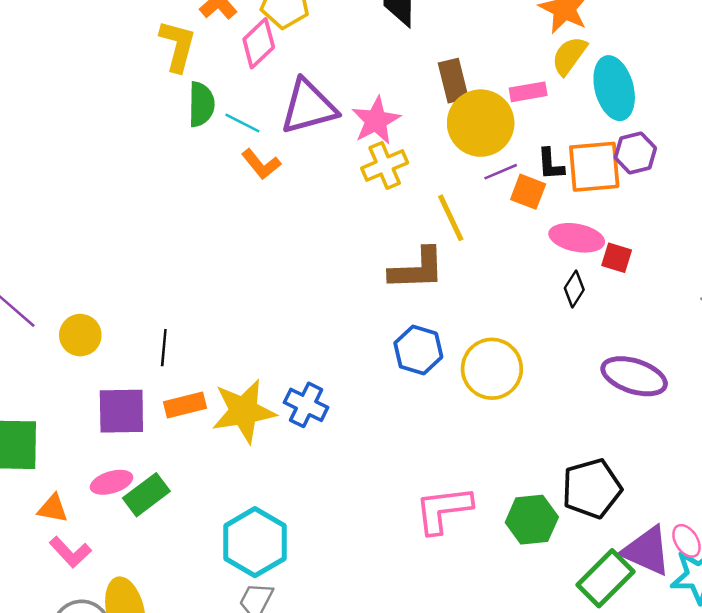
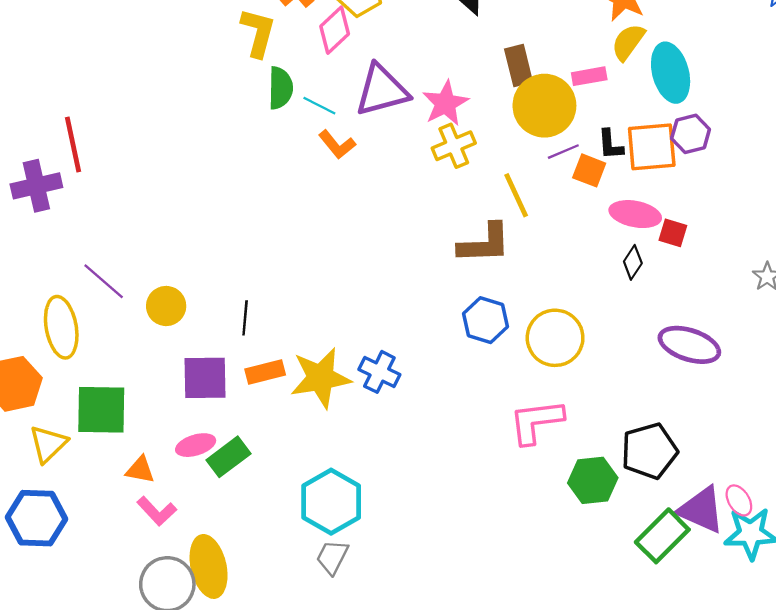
pink L-shape: (443, 510) -> (536, 421), moved

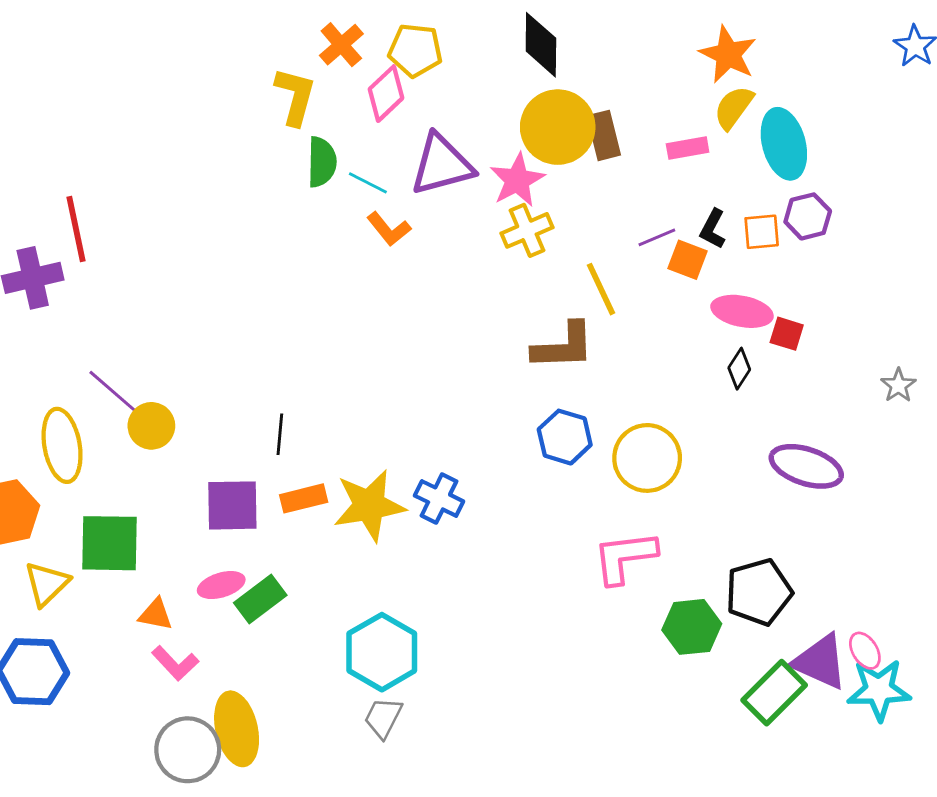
yellow circle: (544, 106) -> (558, 127), moved
black L-shape: (610, 145) -> (713, 229), turned 32
orange square: (652, 147) -> (762, 232), size x0.6
yellow circle: (166, 306) -> (151, 426), moved

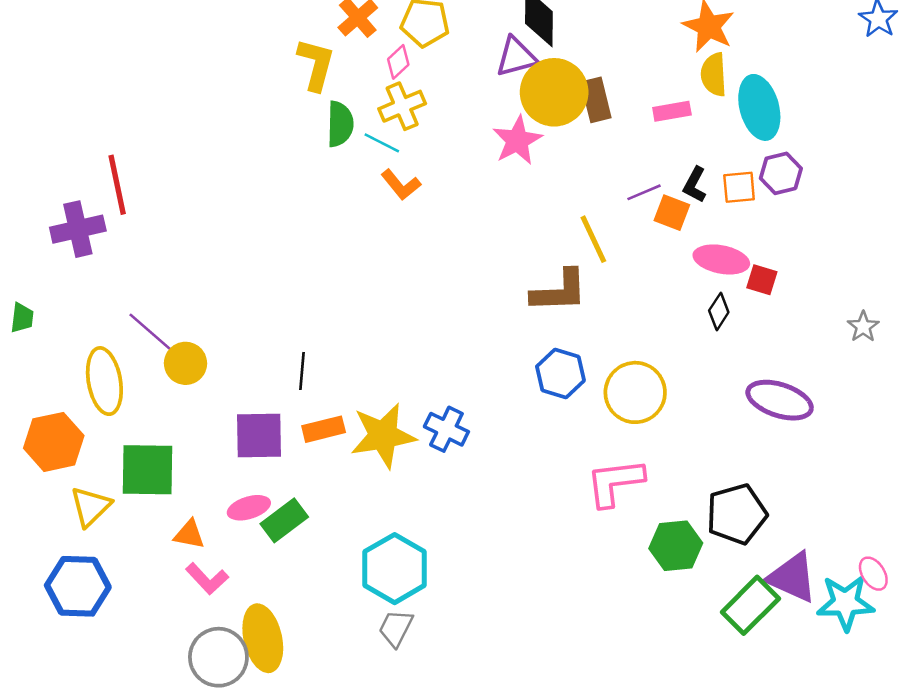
pink diamond: (386, 94) -> (398, 62), size x0.7
yellow semicircle: (734, 108) -> (714, 75), turned -39
purple triangle: (442, 165) -> (516, 57), moved, size x0.7
yellow cross: (527, 230) -> (402, 106), moved
pink ellipse: (865, 651) -> (873, 574), moved

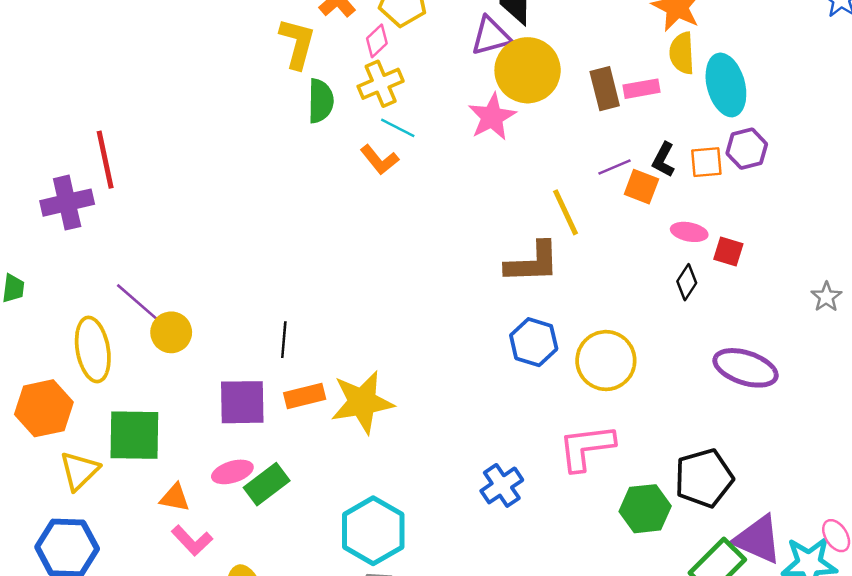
brown rectangle: (596, 100) -> (605, 89), moved
cyan line: (382, 143) -> (398, 128), moved
pink ellipse: (721, 259) -> (689, 232), size x0.7
blue cross: (446, 429) -> (502, 485), moved, turned 30

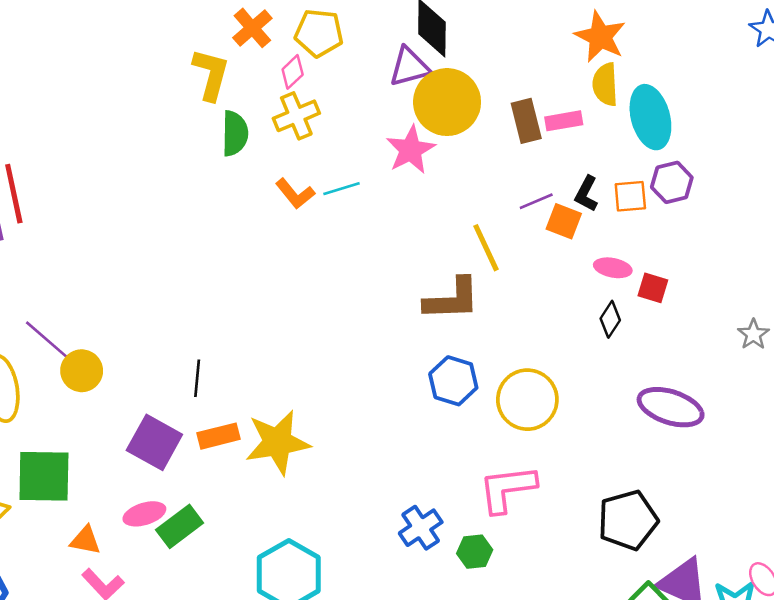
cyan line: (398, 128) -> (342, 189), moved, turned -44
purple square: (242, 402) -> (154, 442), turned 30
green hexagon: (645, 509) -> (475, 552), moved, size x0.7

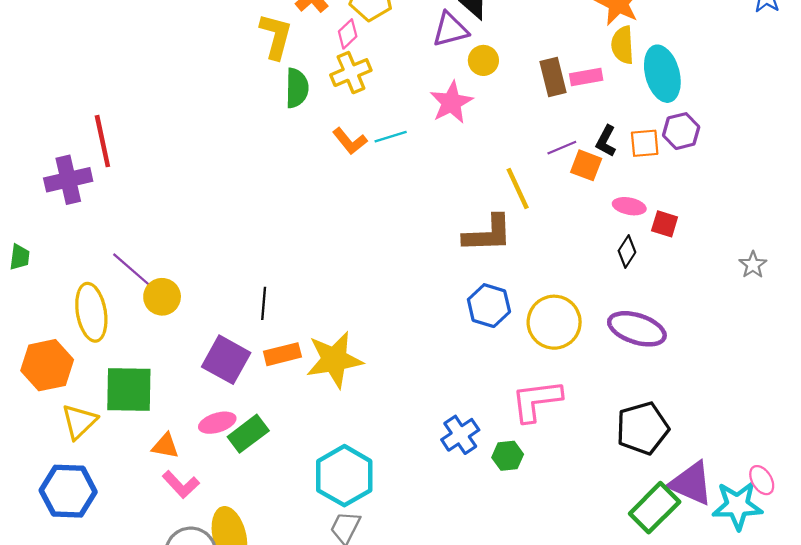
yellow circle: (447, 102) -> (483, 60), size x0.5
purple ellipse: (671, 407) -> (637, 329), moved

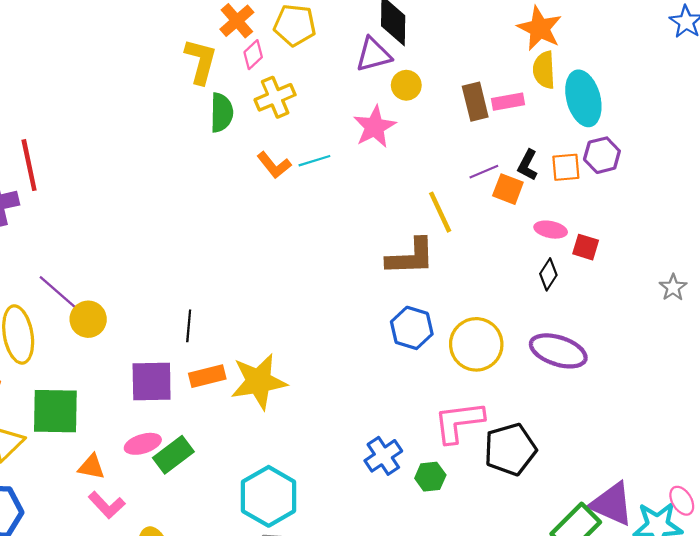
pink diamond: (348, 34) -> (253, 55), moved
purple square: (226, 360) -> (152, 382), turned -30
black pentagon: (642, 428) -> (510, 449), moved

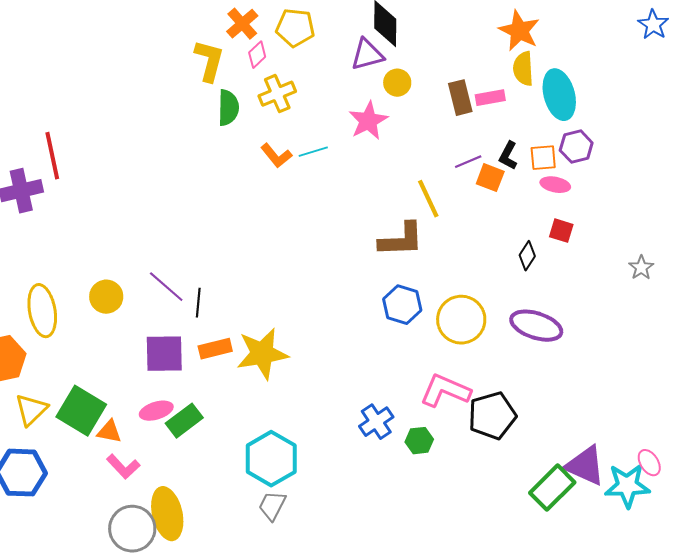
pink ellipse: (551, 230) -> (555, 185), moved
purple line: (58, 292) -> (166, 287), moved
green square: (55, 411) -> (81, 411), moved, turned 30
pink L-shape: (459, 422) -> (445, 391), turned 30

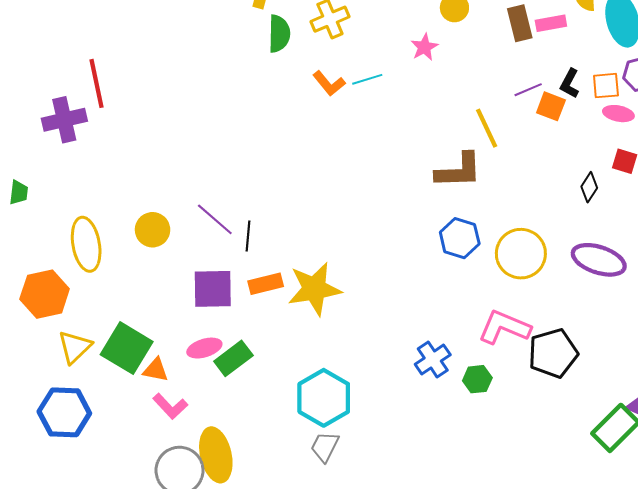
pink star: (368, 121) -> (424, 47), size x0.7

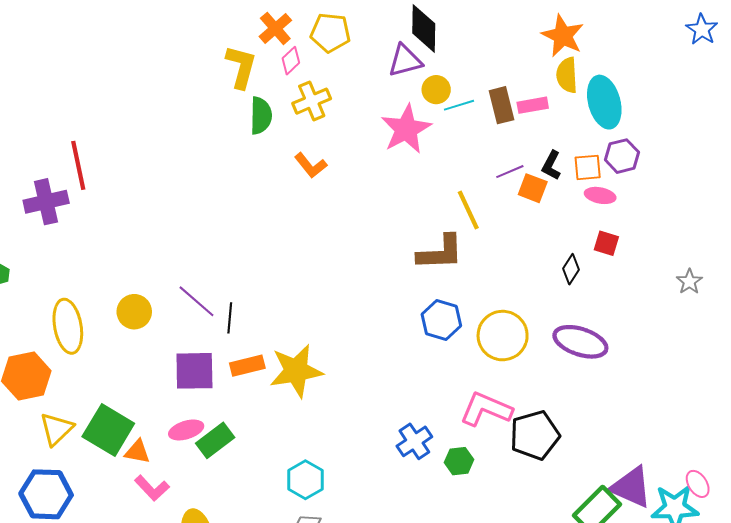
pink star: (424, 47) -> (406, 129), size x1.8
cyan line: (367, 79) -> (459, 105), moved
cyan hexagon: (324, 398) -> (305, 480), size x0.7

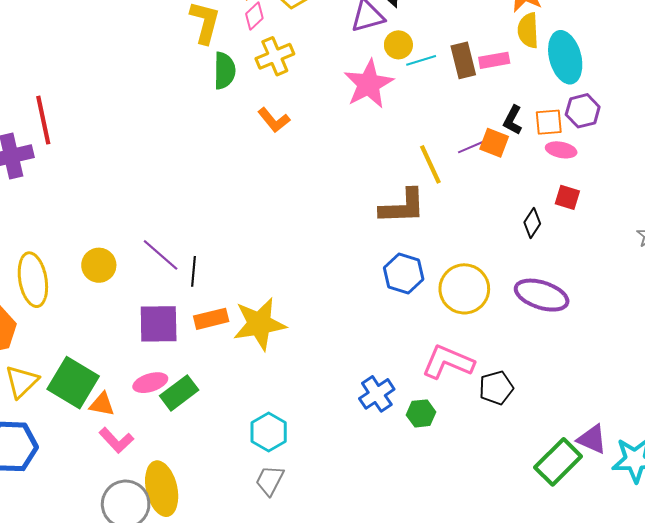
purple line: (510, 172) -> (472, 147), moved
black pentagon: (535, 435) -> (496, 388), size x0.7
purple triangle: (631, 487) -> (592, 439), size x0.7

